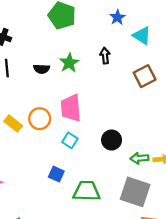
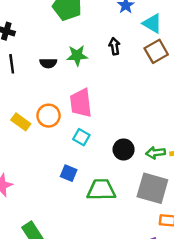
green star: (69, 63) -> (77, 56), turned 30
brown square: (145, 76) -> (156, 51), moved
black circle: (112, 140) -> (124, 149), moved

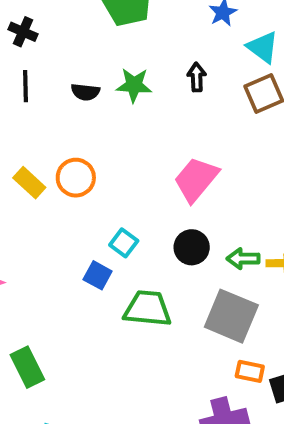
pink trapezoid: (81, 103) -> (196, 179), moved, turned 40
cyan square: (81, 137) -> (124, 243), moved

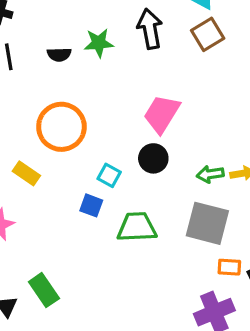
black arrow: (197, 77) -> (150, 29), size x1.6
orange circle: (76, 178) -> (61, 127), size x1.5
yellow rectangle: (29, 183) -> (26, 173), moved
black circle: (192, 247) -> (153, 158), moved

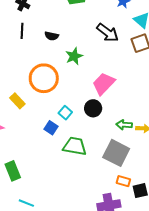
black arrow: (150, 29) -> (108, 33), turned 125
green star: (99, 43) -> (74, 56), moved, turned -30

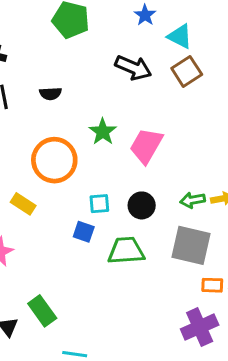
green star: (74, 56) -> (103, 132), moved
black circle: (93, 108) -> (142, 205), moved
cyan square: (65, 113) -> (99, 204), turned -32

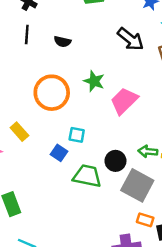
green star: (103, 132) -> (94, 81), turned -30
yellow rectangle: (23, 204) -> (19, 132), moved
black circle: (142, 205) -> (115, 161), moved

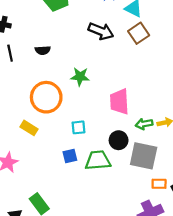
pink trapezoid: (124, 101) -> (119, 102), moved, turned -32
yellow rectangle: (19, 132) -> (29, 128), moved
blue square: (59, 153) -> (70, 156), moved, turned -32

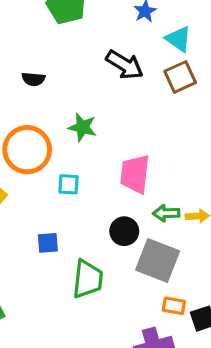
cyan square: (78, 127) -> (69, 184), moved
green trapezoid: (98, 160) -> (88, 279), moved, turned 92

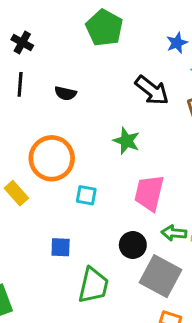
green star: (82, 127) -> (126, 141), moved

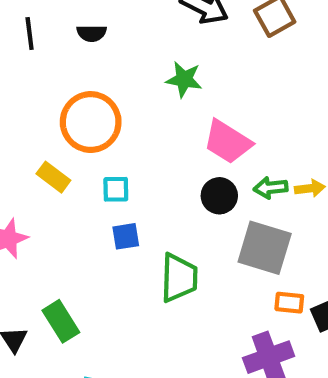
pink trapezoid: (149, 193) -> (228, 142), turned -60
cyan square: (86, 195) -> (116, 189), moved
black circle: (133, 245) -> (219, 196), moved

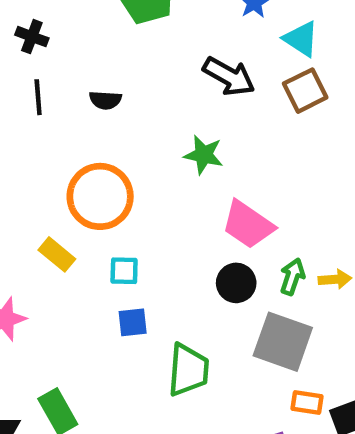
green arrow: (271, 188) -> (292, 277), turned 112

